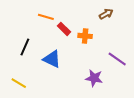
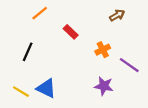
orange line: (46, 17) -> (40, 13), moved, turned -56
orange cross: (85, 36) -> (103, 50), moved, turned -32
blue triangle: (52, 59) -> (46, 88), moved

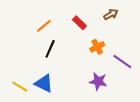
orange line: (40, 13) -> (44, 26), moved
red rectangle: (71, 32) -> (79, 23), moved
black line: (28, 52) -> (50, 49), moved

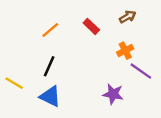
orange cross: (97, 47) -> (125, 51), moved
black line: (50, 49) -> (49, 66), moved
yellow line: (20, 87) -> (14, 83), moved

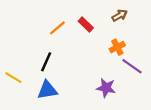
orange line: (50, 30) -> (57, 28), moved
blue triangle: (50, 96) -> (47, 90), turned -35

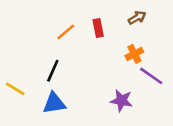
red rectangle: (86, 24) -> (98, 28), turned 35

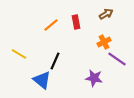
black line: (53, 71) -> (55, 61), moved
yellow line: (15, 89) -> (19, 54), moved
blue triangle: (54, 103) -> (42, 80), turned 48

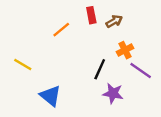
brown arrow: (106, 14) -> (114, 21), moved
red rectangle: (76, 22) -> (91, 15), moved
black line: (55, 61) -> (100, 69), moved

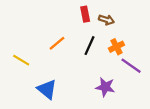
brown arrow: (114, 21) -> (106, 20), turned 48
orange line: (61, 30) -> (57, 43), moved
black line: (100, 69) -> (90, 46), moved

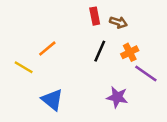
orange line: (57, 43) -> (47, 49), moved

